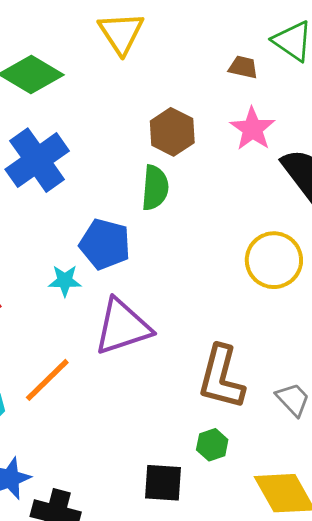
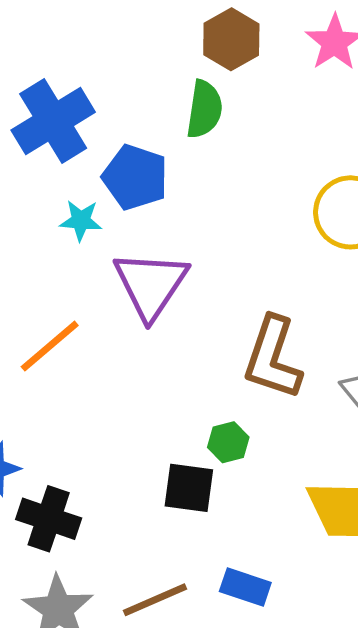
blue cross: (37, 160) -> (53, 121), moved
purple triangle: (123, 327) -> (151, 285), turned -42
green hexagon: (212, 445) -> (228, 442), moved

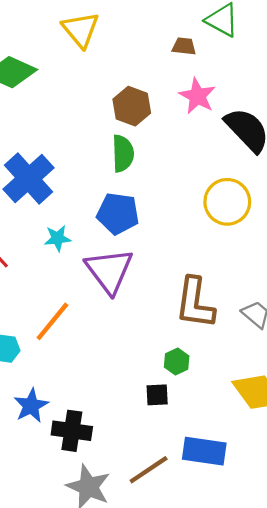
blue pentagon: (135, 177) -> (118, 214), moved
black square: (189, 488) -> (157, 395), size x0.7
blue rectangle: (245, 587) -> (204, 451), size x1.4

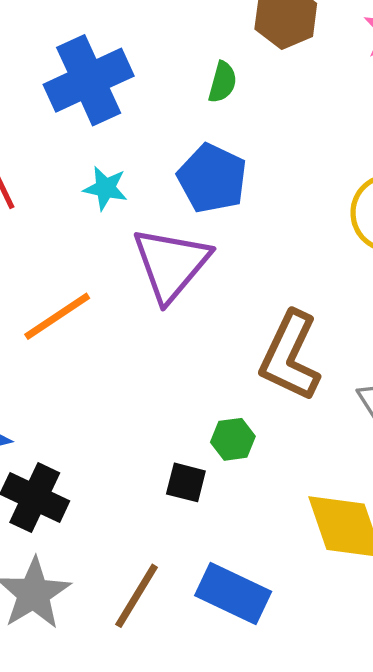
green semicircle: (123, 153) -> (223, 82), moved, size x0.7
brown line: (149, 470) -> (137, 596), turned -42

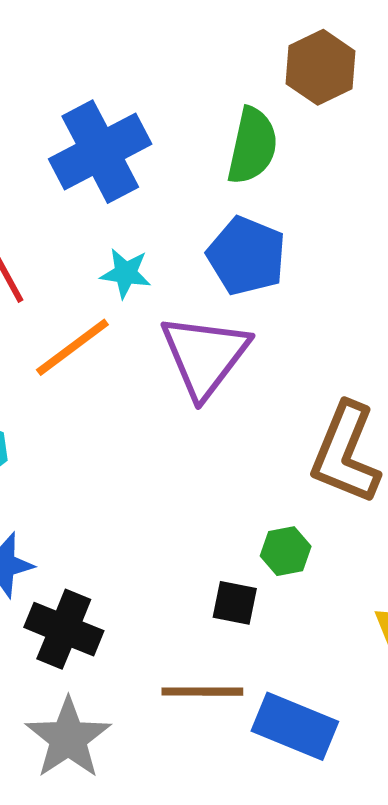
green semicircle: (223, 82) -> (252, 146), size x1.6
orange line: (57, 316) -> (72, 347), moved
brown line: (137, 596) -> (202, 692), moved, turned 62

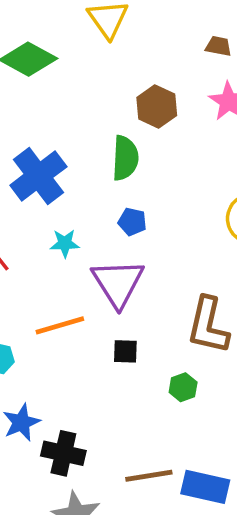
blue pentagon: (246, 256) -> (132, 222), size x0.6
orange line: (72, 347) -> (60, 325), moved, turned 30
black square: (235, 603) -> (125, 351), moved

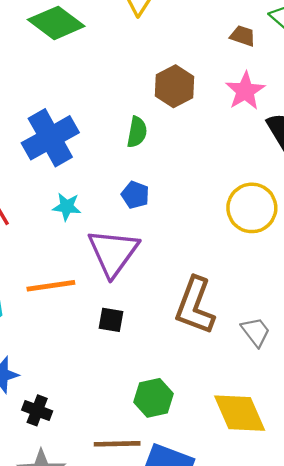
green semicircle: (125, 158) -> (137, 132), size x0.7
green hexagon: (183, 387) -> (154, 398), moved, size x1.4
black cross: (63, 453) -> (37, 410), size x0.7

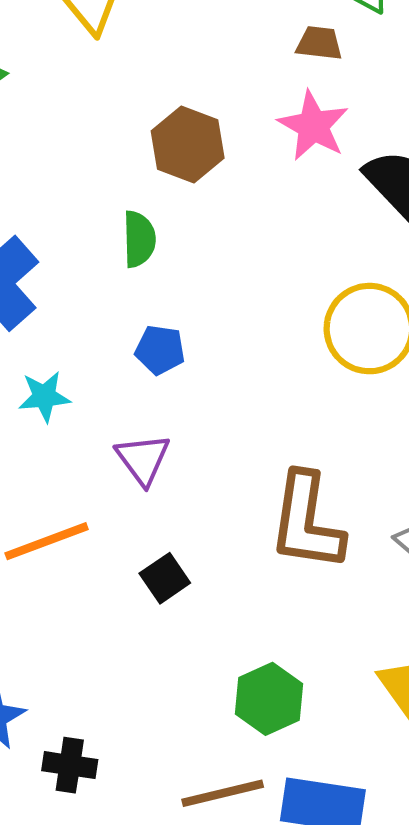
brown trapezoid: (243, 36) -> (319, 43), moved
purple triangle: (113, 252) -> (143, 459), size x0.6
black square: (111, 320) -> (165, 578), turned -32

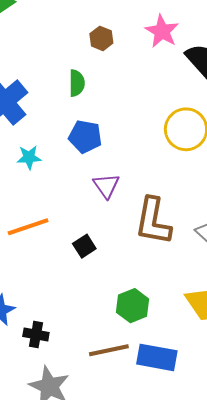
brown hexagon: (188, 144) -> (101, 38), size x0.7
blue pentagon: (160, 350) -> (85, 137), size x1.4
purple triangle: (143, 459) -> (106, 186), moved

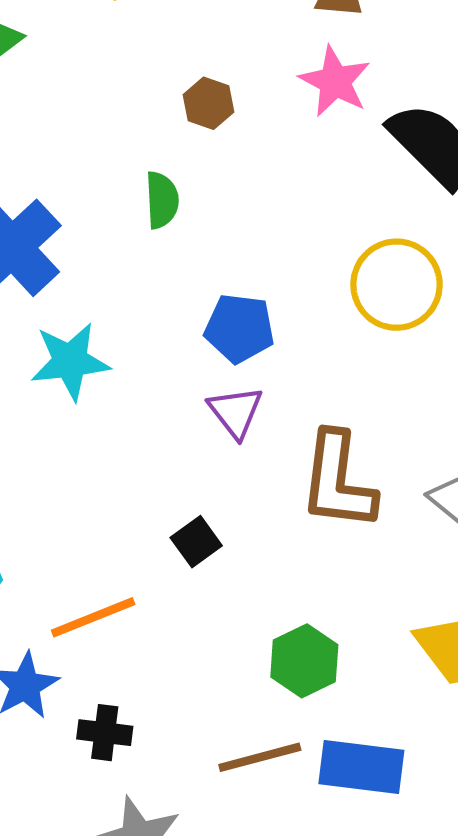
blue pentagon: (85, 137) -> (239, 328), moved
cyan star: (29, 157) -> (70, 361), size x1.5
orange line: (28, 227) -> (93, 617), moved

